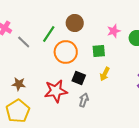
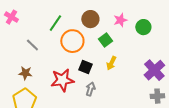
brown circle: (75, 23) -> (90, 19), moved
gray line: (24, 42) -> (32, 45), moved
green square: (99, 51) -> (105, 40), turned -32

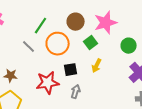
pink star: (120, 20) -> (106, 23), size x1.6
green circle: (143, 27) -> (129, 46), moved
gray line: (32, 45) -> (29, 47), moved
black square: (85, 67) -> (71, 70), turned -32

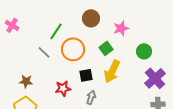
brown circle: (76, 22) -> (91, 18), moved
pink star: (106, 23) -> (121, 28), size x0.7
yellow arrow: (97, 66) -> (112, 71), size x1.6
red star: (48, 83) -> (63, 88), size x0.7

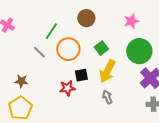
pink star: (121, 28) -> (131, 21), moved
green circle: (144, 51) -> (139, 51), size x1.6
red star: (63, 88) -> (67, 88), moved
gray arrow: (91, 97) -> (107, 97), moved, turned -40

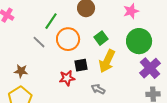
gray arrow: (107, 97) -> (98, 89), moved, turned -40

